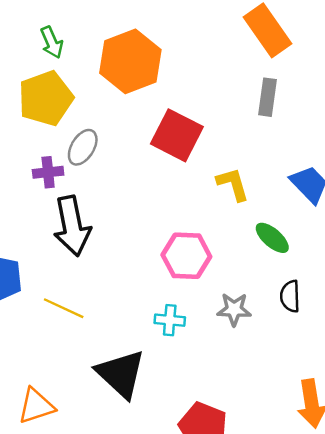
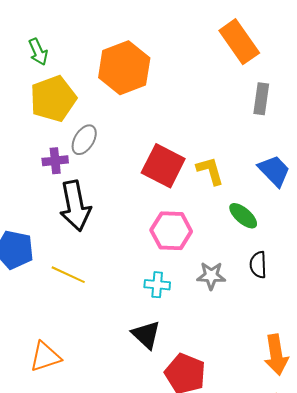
green arrow: (52, 42) -> (38, 52), moved
gray rectangle: (267, 97) -> (261, 99), moved
red square: (177, 135) -> (163, 166), moved
black triangle: (121, 374) -> (146, 335), moved, size x0.7

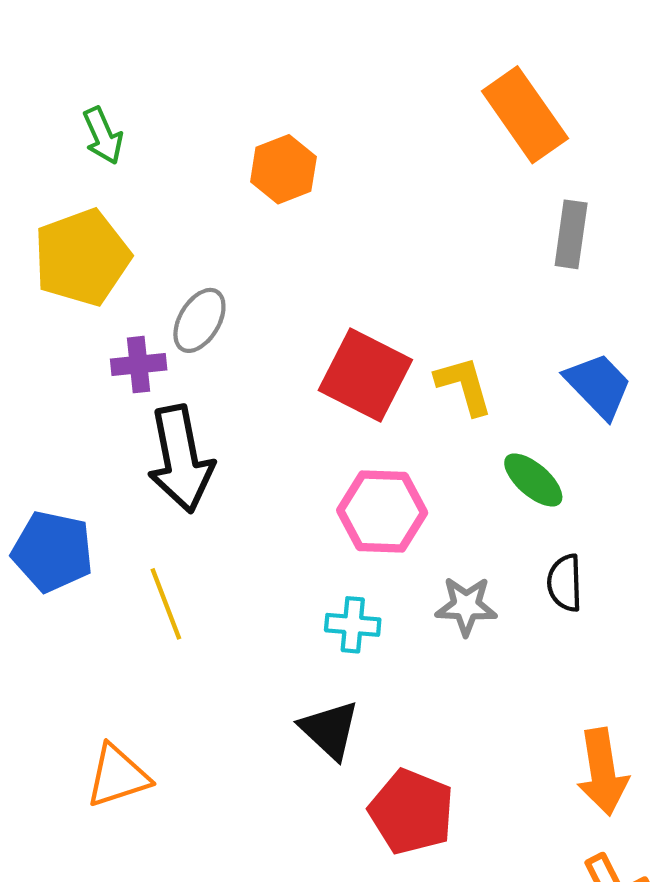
orange hexagon: (124, 68) -> (283, 169), size x0.6
yellow pentagon: (53, 99) -> (82, 257), moved
yellow line: (68, 275) -> (166, 604), turned 44

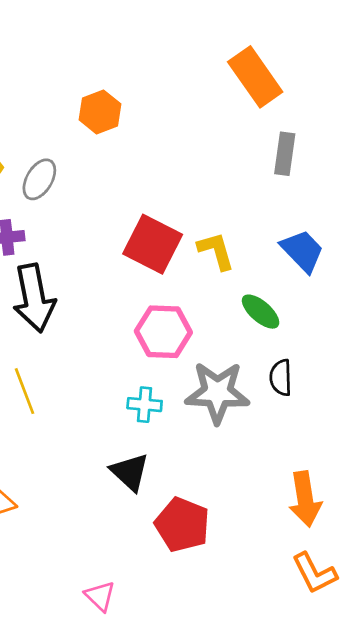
gray ellipse: (199, 320) -> (39, 179), moved
gray star: (466, 606) -> (217, 392), size x1.6

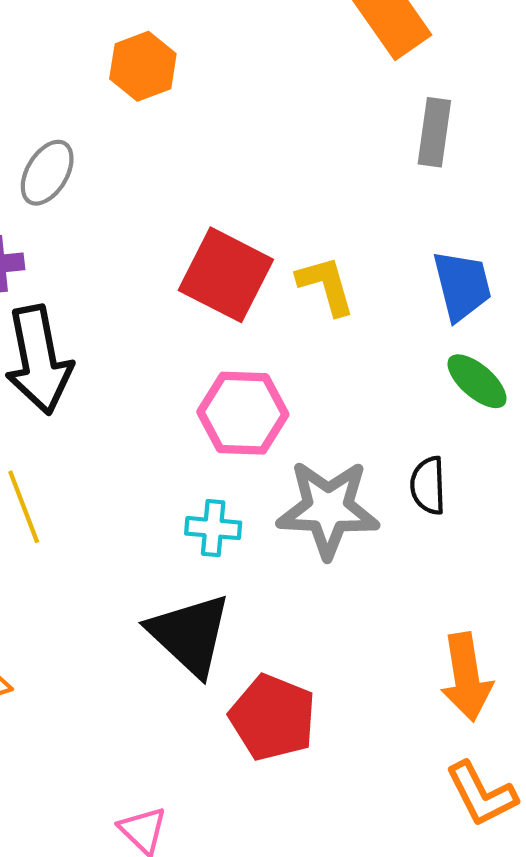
blue trapezoid: (302, 251) -> (462, 285), turned 30
green ellipse: (261, 312) -> (477, 381), moved
black triangle: (130, 472) -> (190, 634), size x1.4

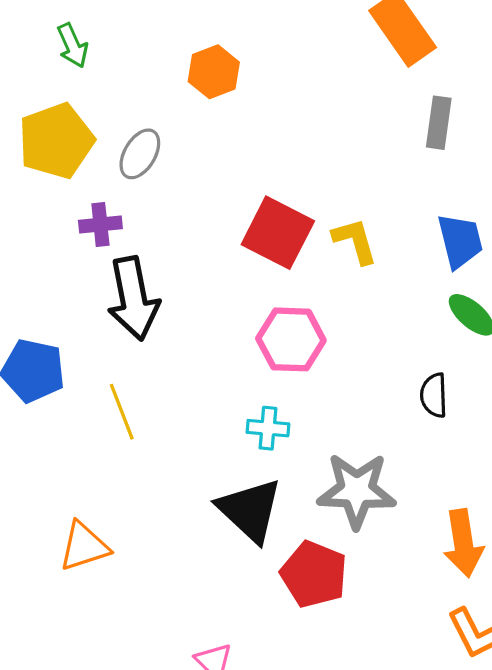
gray star: (328, 509) -> (357, 491), moved

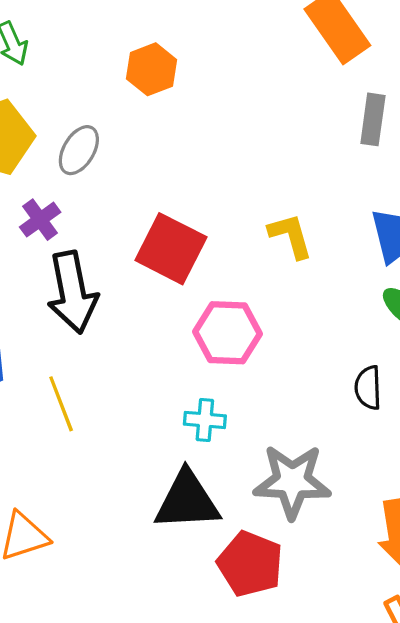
purple cross: (100, 225) -> (40, 220), turned -30
red square: (278, 233) -> (171, 249), moved
black triangle: (250, 510) -> (187, 501), turned -46

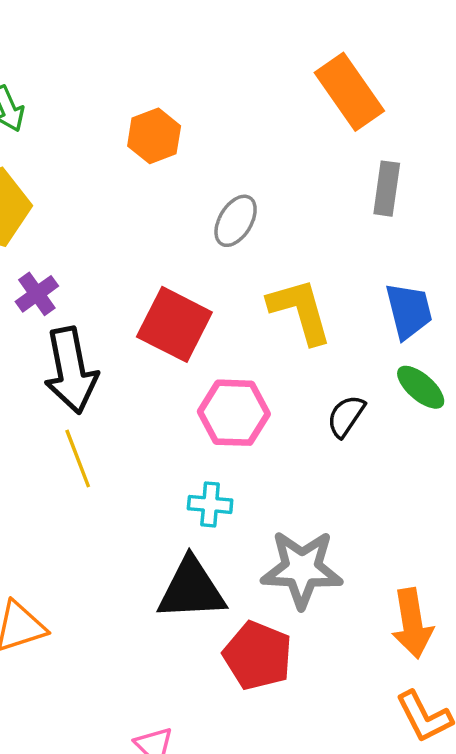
gray ellipse: (79, 150) -> (236, 221), moved
yellow L-shape: (291, 236) -> (300, 311), size x1.4
black semicircle: (368, 388) -> (346, 416), moved, turned 36
yellow line: (61, 404) -> (78, 459), moved

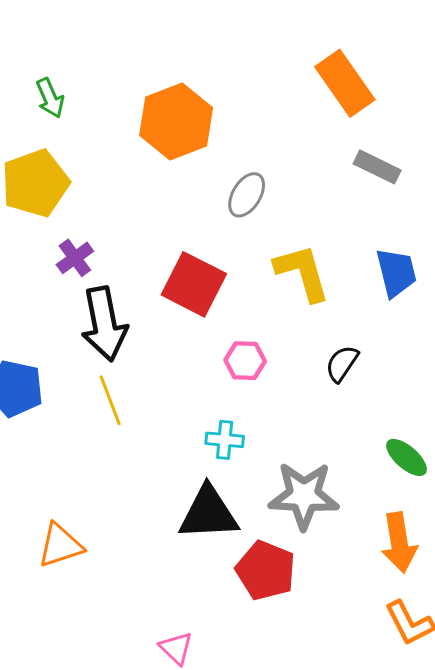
orange hexagon: (154, 136) -> (176, 121), size x1.6
gray rectangle: (387, 189) -> (377, 167), turned -72
green ellipse: (421, 387) -> (407, 457), moved
pink hexagon: (234, 413) -> (245, 361), size x0.7

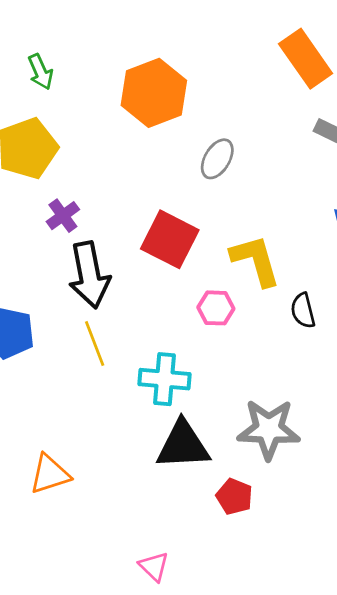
yellow L-shape: (302, 273) -> (255, 260), moved
black semicircle: (342, 364) -> (303, 311), turned -48
cyan cross: (225, 440) -> (164, 379), moved, size x1.5
red pentagon: (266, 570) -> (234, 497), size x0.7

